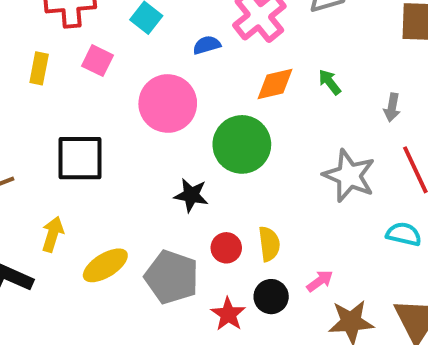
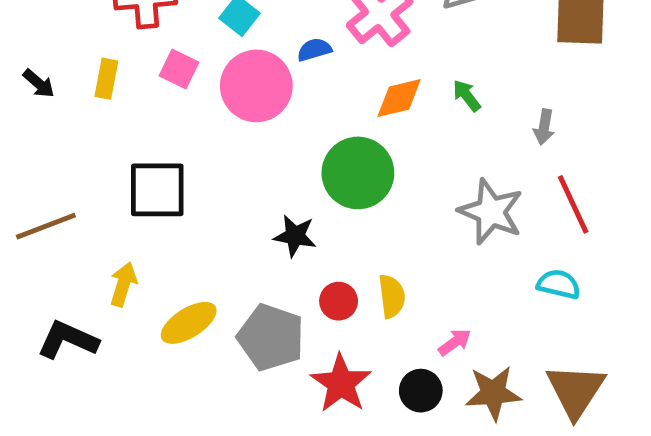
pink circle: (168, 103) -> (256, 86), moved
black circle: (271, 297) -> (421, 391), moved
red star: (228, 314) -> (341, 383), size x1.4

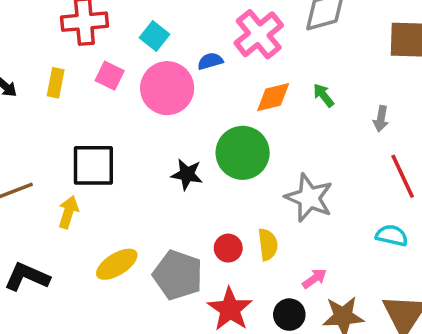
gray star: (491, 212) -> (309, 198), moved
black star: (295, 236) -> (187, 174), moved
yellow arrow: (123, 284) -> (68, 212), moved

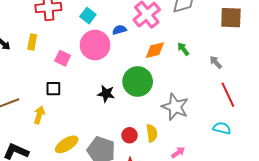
pink square: (110, 76) -> (63, 58), moved
gray arrow: (381, 119) -> (216, 62), turned 128
black square: (93, 165) -> (53, 89), size x0.6

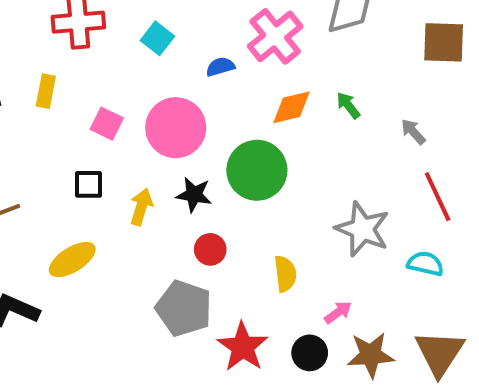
pink circle: (95, 45) -> (176, 128), moved
gray star: (175, 107) -> (362, 229), moved
yellow arrow: (39, 115) -> (141, 207), moved
red circle: (130, 135) -> (210, 249), moved
yellow ellipse: (67, 144) -> (72, 260), moved

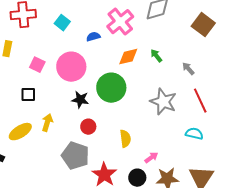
brown square: (444, 42) -> (203, 25), turned 35
yellow arrow: (141, 207) -> (47, 123), moved
gray star: (362, 229) -> (163, 102), moved

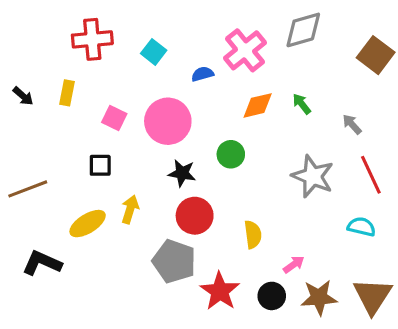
green circle: (111, 88) -> (231, 154), size x0.6
red circle: (88, 127) -> (195, 216), size x1.5

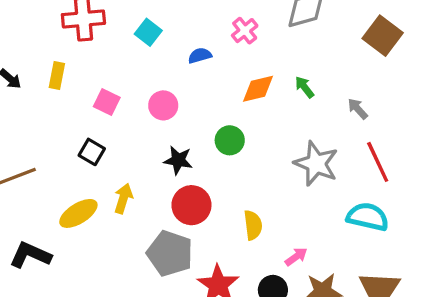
pink cross: (245, 50) -> (245, 31), size x0.6
pink circle: (168, 121) -> (163, 105), size x0.6
black square: (100, 165) -> (92, 152), turned 30
cyan semicircle: (361, 227) -> (368, 217), size x1.4

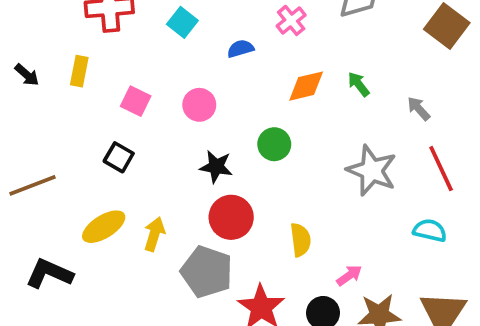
yellow arrow: (123, 198) -> (154, 234), moved
cyan semicircle: (368, 217) -> (430, 230), size x0.7

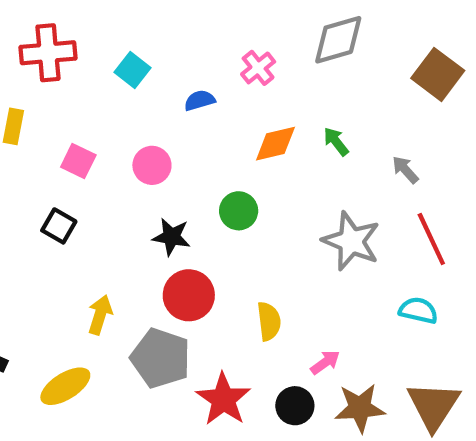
yellow ellipse: (104, 227) -> (65, 386), moved

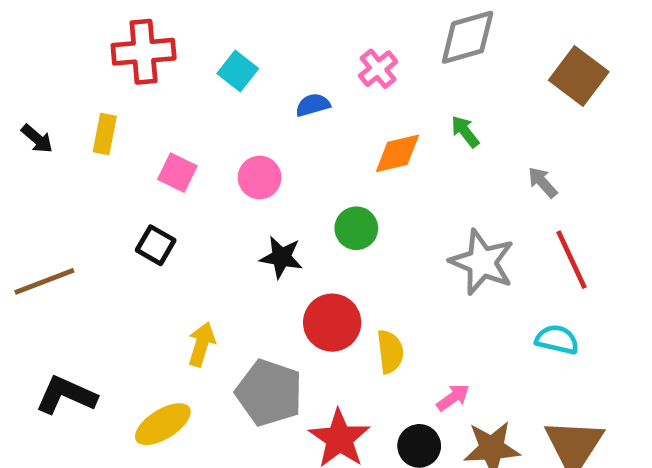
green arrow: (336, 142) -> (465, 132), moved
red circle: (189, 295) -> (332, 323), moved

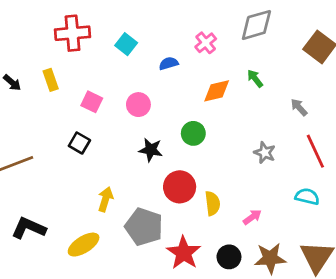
yellow rectangle: (105, 134) -> (51, 80), turned -30
gray star: (482, 262) -> (265, 153), size x0.6
pink arrow: (453, 398) -> (252, 217), moved

